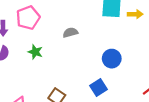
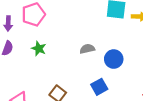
gray semicircle: (70, 33) -> (87, 49), moved

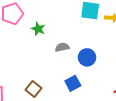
green star: (39, 49) -> (38, 29), moved

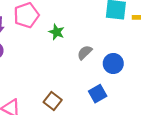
gray semicircle: (62, 47) -> (85, 52), turned -32

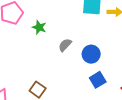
blue square: (98, 94) -> (98, 80), moved

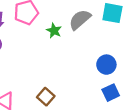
gray semicircle: (65, 45) -> (80, 20), moved, size x1.5

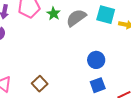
green star: (54, 31) -> (54, 14), moved

